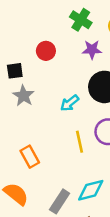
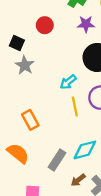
black square: (15, 71) -> (17, 43), turned 32
cyan arrow: (70, 103) -> (68, 82), moved

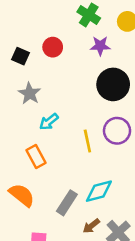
black square: (17, 43) -> (21, 56), moved
cyan arrow: (68, 82) -> (49, 122), moved

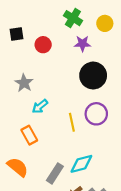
black square: (21, 56) -> (17, 34), moved, turned -32

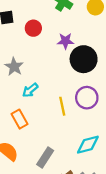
purple star: (82, 44) -> (65, 41), moved
cyan diamond: (81, 164) -> (88, 145), moved

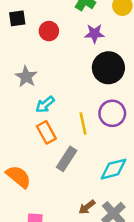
purple star: (65, 41) -> (94, 34), moved
orange rectangle: (19, 119) -> (46, 132), moved
gray rectangle: (45, 157) -> (67, 159), moved

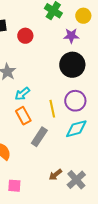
purple star: (94, 34) -> (71, 36), moved
cyan diamond: (113, 169) -> (76, 129), moved

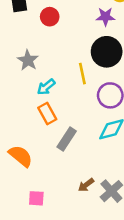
yellow line: (52, 109) -> (82, 74), moved

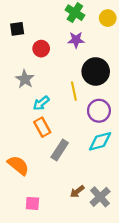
red circle: (50, 17) -> (41, 49), moved
purple star: (105, 17) -> (76, 40), moved

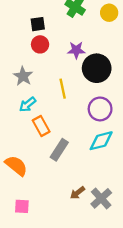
black square: (17, 29) -> (38, 24), moved
purple star: (76, 40) -> (76, 50), moved
yellow line: (74, 91) -> (63, 89), moved
cyan arrow: (41, 103) -> (28, 104), moved
pink square: (32, 203) -> (22, 206), moved

